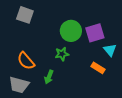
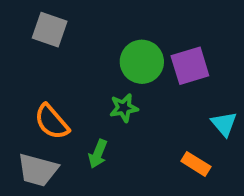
cyan triangle: (110, 50) -> (224, 124), moved
orange rectangle: (98, 68) -> (196, 164), moved

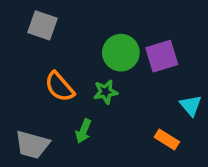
orange semicircle: (52, 122) -> (60, 87), moved

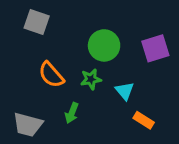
purple square: (162, 56) -> (155, 48), moved
cyan triangle: (191, 105) -> (125, 91), moved

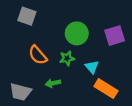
green arrow: (72, 113) -> (53, 83), turned 56
orange rectangle: (144, 120) -> (106, 89), size x1.5

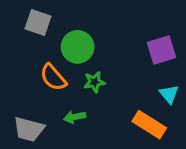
green circle: (77, 33) -> (78, 47), moved
cyan triangle: (92, 67) -> (169, 94), moved

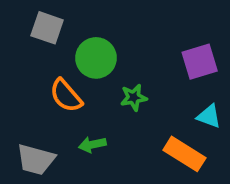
green star: (94, 82) -> (134, 97), moved
cyan triangle: (169, 94) -> (209, 116), turned -30

